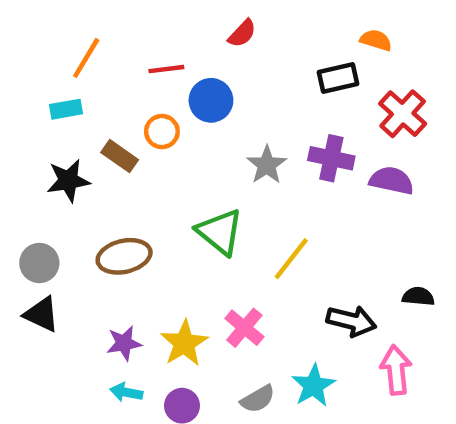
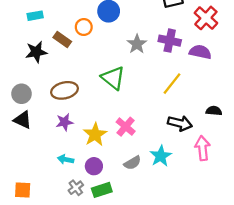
yellow line: (291, 259) -> (172, 84), moved
purple star: (124, 343) -> (64, 122), moved

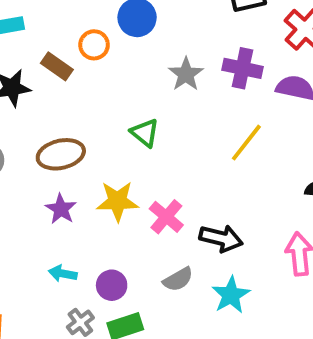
green triangle: (113, 78) -> (145, 133), size x0.7
purple star: (64, 122) -> (61, 209), turned -30
black arrow: (180, 123) -> (221, 238), moved
yellow star: (95, 135) -> (117, 201), moved, turned 30
cyan star: (161, 156) -> (231, 295), moved

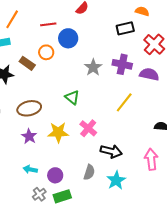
pink cross: (166, 217) -> (88, 128), moved
gray semicircle: (178, 279) -> (89, 172), turned -42

